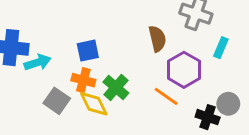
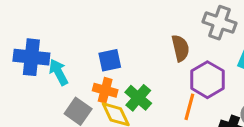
cyan arrow: (38, 62) -> (59, 72), turned -100
orange line: (166, 96) -> (189, 107), turned 70

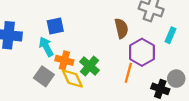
blue square: (110, 60) -> (55, 26), moved
cyan arrow: (59, 72) -> (46, 47), moved

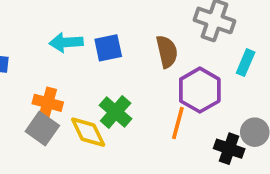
blue square: (55, 26) -> (108, 48), moved
cyan arrow: (46, 47) -> (66, 42), moved, turned -66
orange cross: (64, 60) -> (48, 103), moved

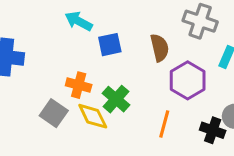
cyan arrow: (66, 42) -> (79, 21), moved, turned 32
orange cross: (48, 103) -> (79, 85), moved
orange line: (178, 123) -> (164, 124), moved

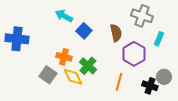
blue square: (110, 45) -> (84, 31), turned -35

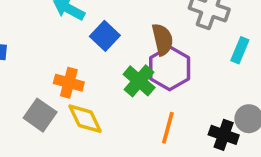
purple hexagon: (134, 54) -> (170, 68), moved
green cross: (88, 66) -> (139, 81), moved

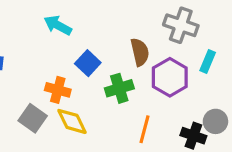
blue square: (105, 36) -> (88, 63), moved
purple hexagon: (170, 68) -> (170, 77), moved
green cross: (139, 81) -> (119, 88), turned 32

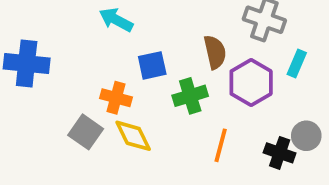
blue square: (88, 63) -> (152, 65), turned 35

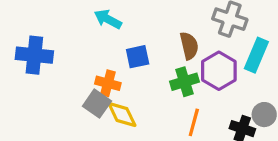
cyan rectangle: (297, 63) -> (256, 55), size x1.5
green cross: (190, 96) -> (184, 82), moved
gray square: (86, 132) -> (97, 104), moved

